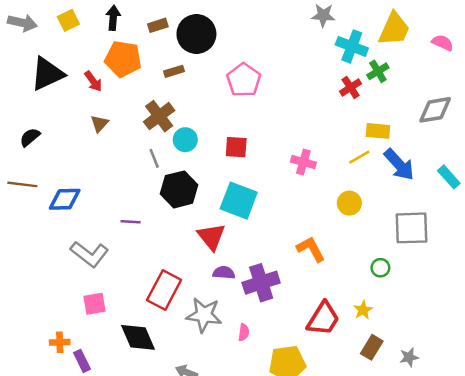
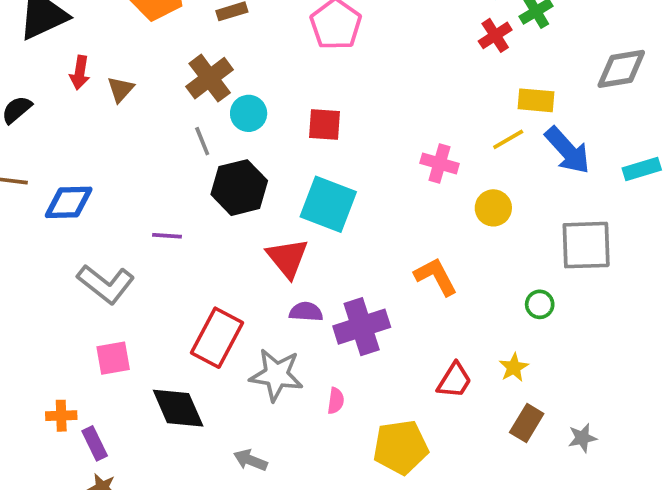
red arrow: (93, 81) -> (80, 73), moved, turned 45
pink cross: (303, 162) -> (440, 163), moved
cyan rectangle: (449, 177) -> (642, 169), turned -65
red trapezoid: (323, 319) -> (454, 380), size x0.7

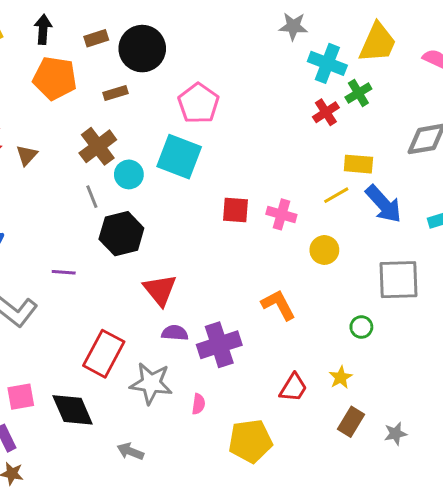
red square: (325, 124) -> (236, 210), moved
cyan square: (328, 204) -> (179, 157), moved
pink square: (113, 358) -> (21, 397), moved

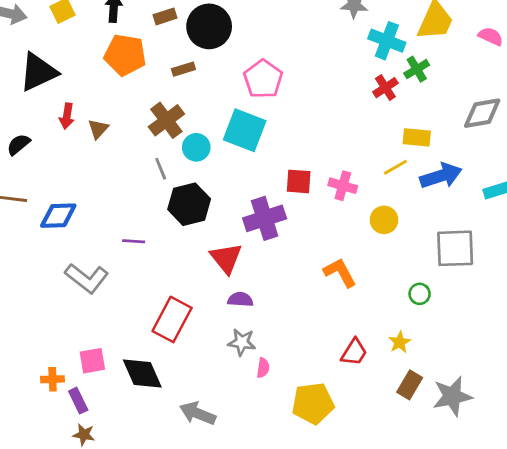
blue arrow: (384, 204) -> (441, 176), turned -66
purple cross: (219, 345) -> (265, 218), moved
gray star: (151, 383) -> (242, 342), moved, size x0.7
gray star: (395, 434) -> (452, 396), size x1.8
gray arrow: (130, 451) -> (198, 413), size x1.4

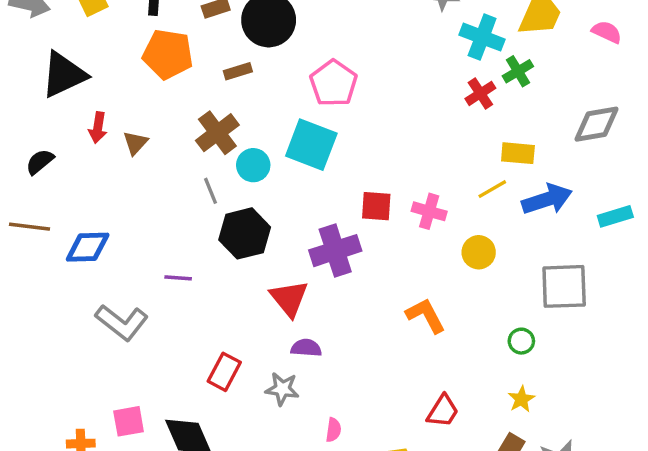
red rectangle: (172, 319) -> (224, 372), size x0.7
gray star: (242, 342) -> (282, 389), moved
yellow star: (400, 342) -> (521, 399), moved

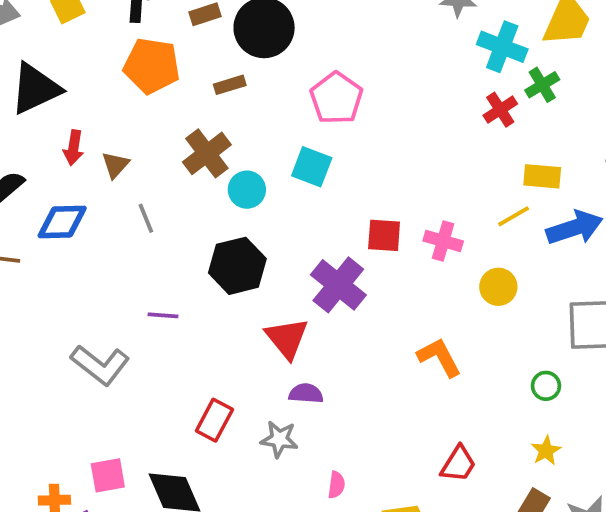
cyan square: (311, 145) -> (312, 167), size x0.7
gray line: (211, 191) -> (146, 218), moved
blue diamond: (88, 247) -> (62, 222), moved
purple cross: (335, 251) -> (338, 285), turned -33

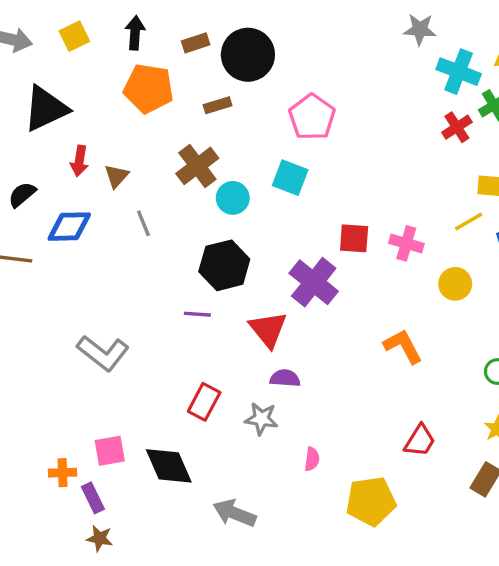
purple line: (163, 315) -> (197, 314), moved

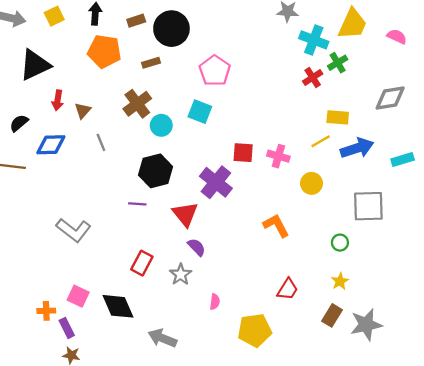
purple semicircle: (285, 378) -> (197, 247), turned 42
gray star: (261, 419) -> (181, 274), turned 30
pink square: (110, 451) -> (78, 296), turned 35

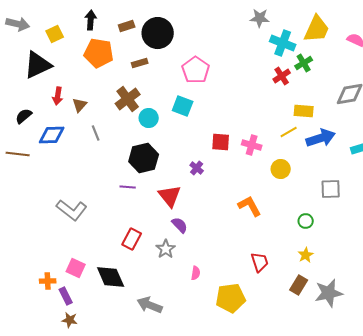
yellow square: (54, 16) -> (55, 34), moved
purple cross: (216, 182) -> (197, 168), size x0.5
gray square: (368, 206) -> (331, 189), size x0.7
red trapezoid: (288, 289) -> (260, 262), turned -50

